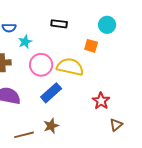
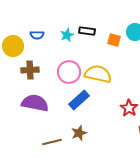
cyan star: (25, 42) -> (67, 35), moved
orange square: (91, 46) -> (114, 40), moved

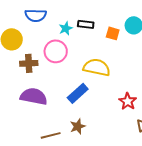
blue semicircle: (37, 35) -> (36, 15), moved, size x1.5
pink circle: (69, 72) -> (56, 51), moved

